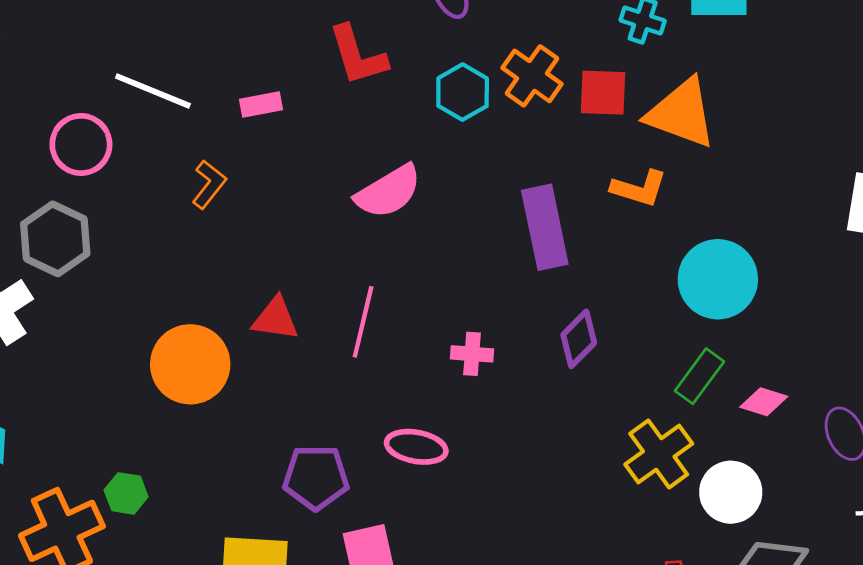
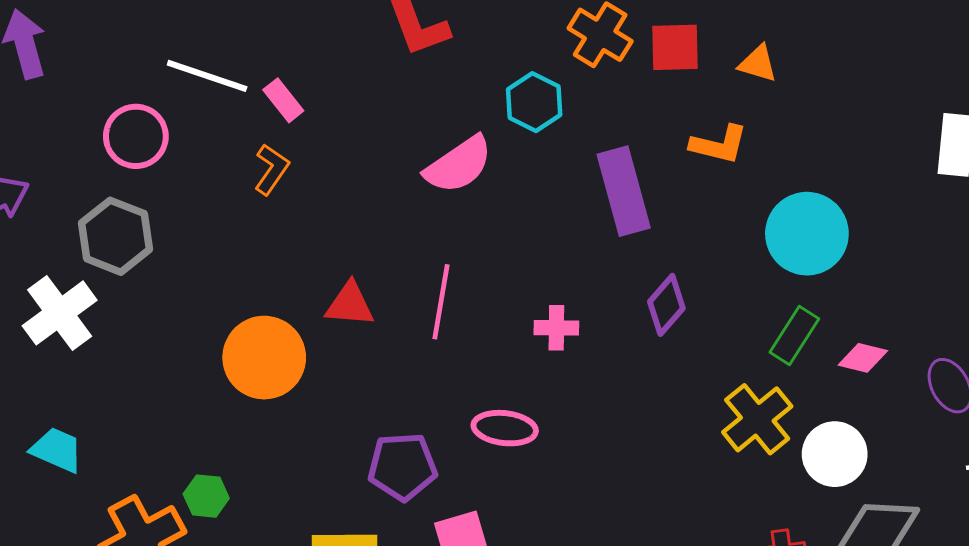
cyan hexagon: (463, 92) -> (534, 102), moved
pink rectangle: (261, 104) -> (283, 100), moved, turned 66
orange triangle: (681, 113) -> (758, 64), size x0.5

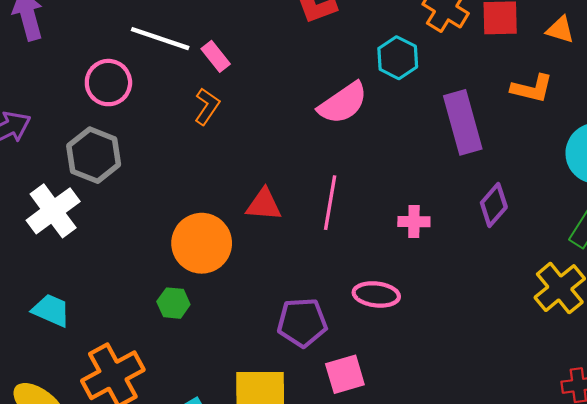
green hexagon: (206, 496) -> (173, 303), moved

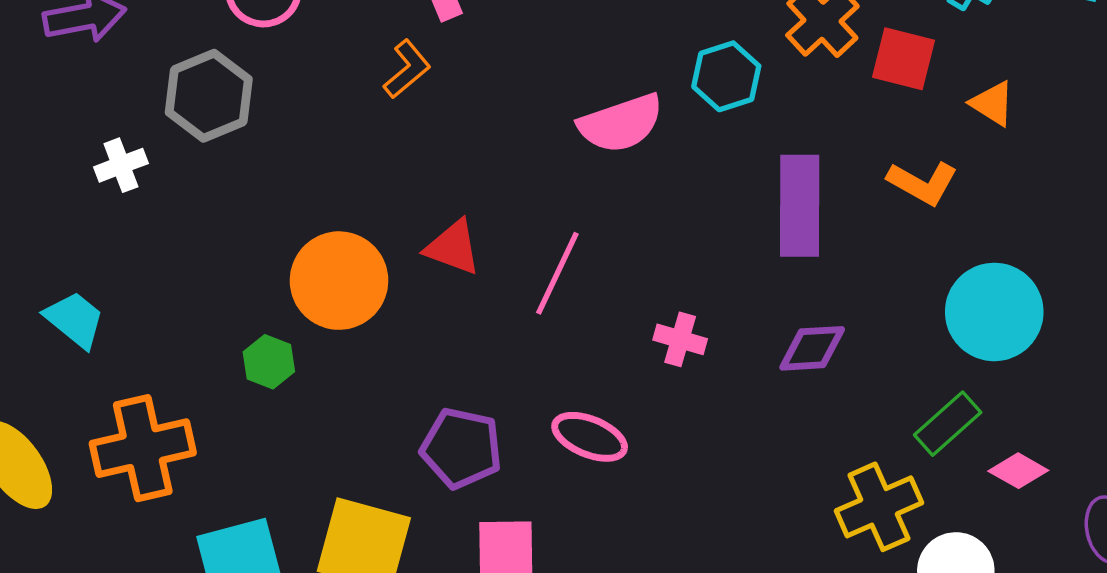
purple diamond: (494, 205) -> (812, 348), turned 30
white cross: (53, 211) -> (121, 165), size x0.6

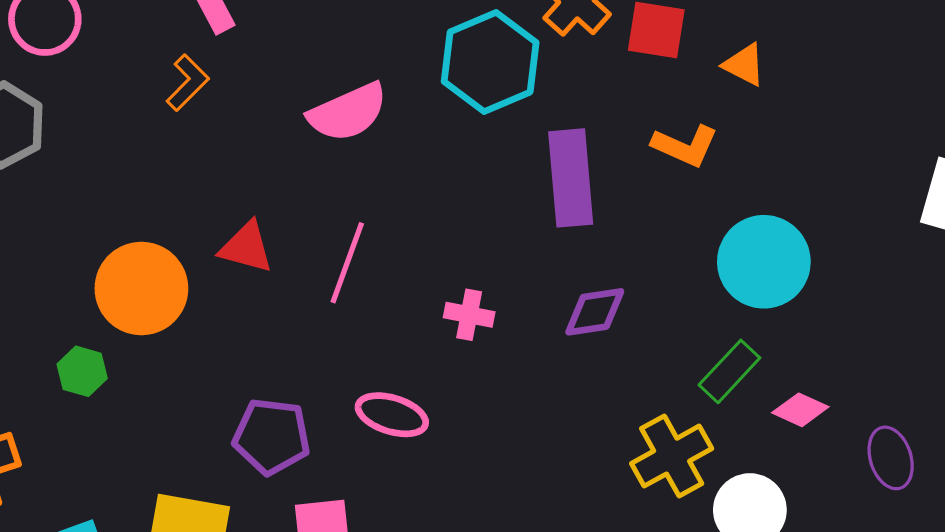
cyan hexagon: (726, 76) -> (490, 62), size x1.5
pink semicircle: (621, 123) -> (348, 112), moved

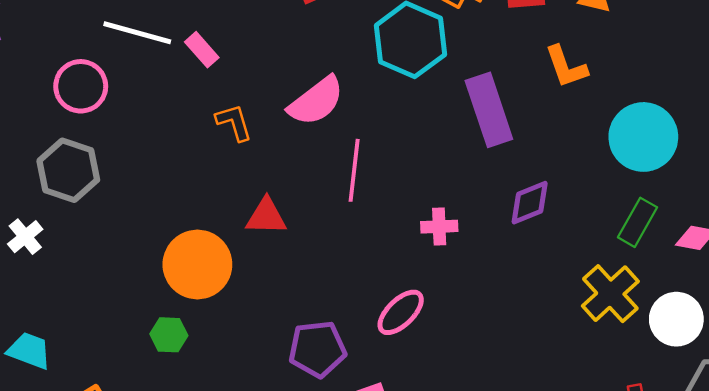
orange L-shape: (188, 83) -> (234, 122), moved, turned -48
orange L-shape: (685, 146) -> (566, 67), turned 60
pink line: (347, 263) -> (354, 170), moved
pink ellipse: (392, 415) -> (401, 312), turned -48

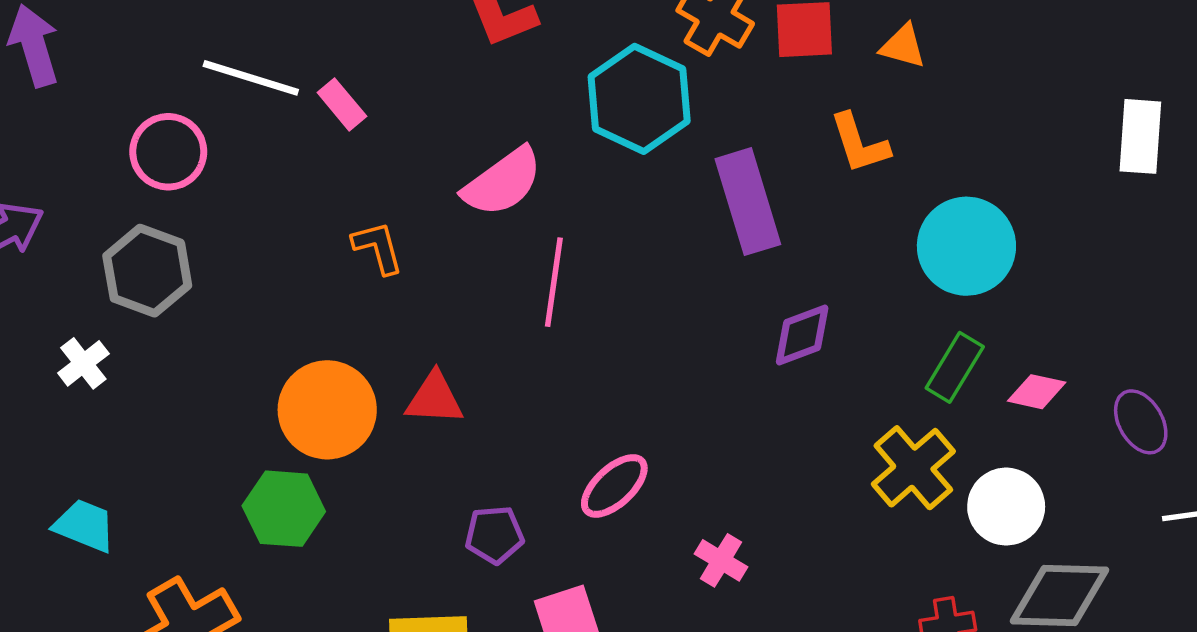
orange L-shape: (234, 122) -> (378, 248), moved
red triangle: (266, 216) -> (434, 399), moved
pink cross: (439, 227) -> (721, 560), moved, turned 32
green hexagon: (169, 335) -> (284, 509), size x1.5
purple pentagon: (317, 349) -> (494, 535), size x0.7

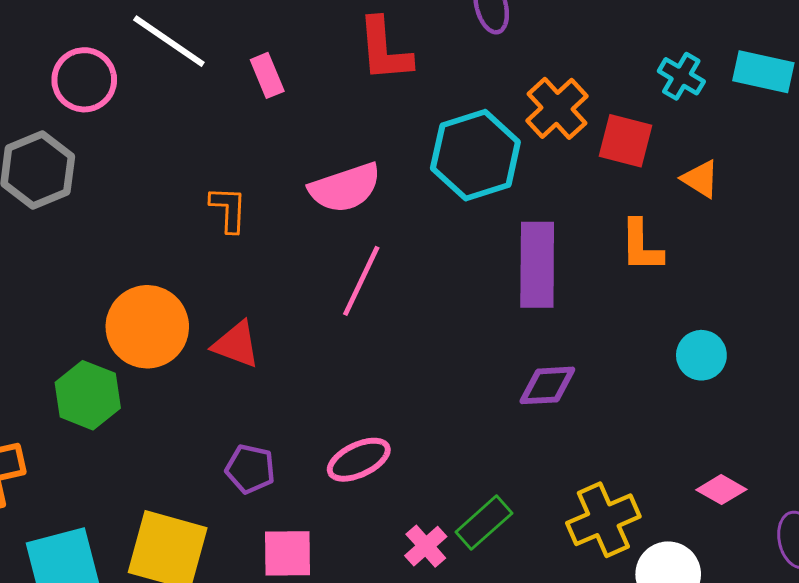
pink rectangle: (342, 104) -> (267, 75), moved
cyan circle: (966, 246) -> (701, 355), size x0.6
green rectangle: (955, 367) -> (484, 523), moved

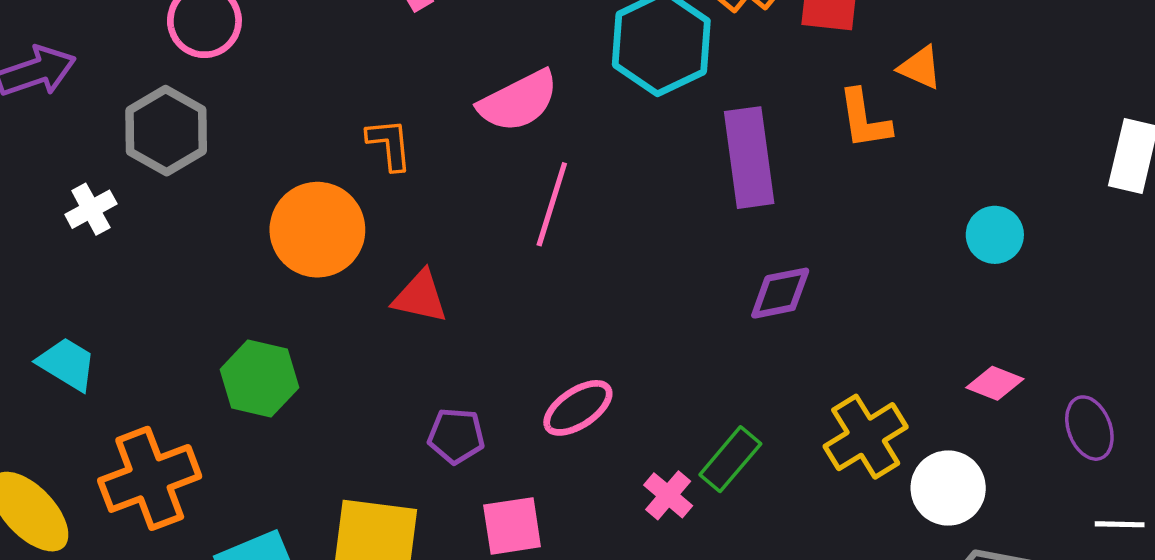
orange triangle: (700, 179) -> (920, 68), moved
orange circle: (147, 327) -> (317, 230), moved
cyan circle: (701, 355) -> (995, 235), moved

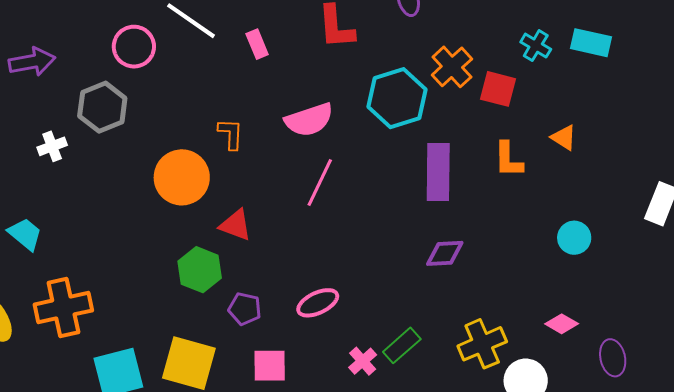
orange triangle: (920, 68) -> (564, 138), moved
green hexagon: (259, 379) -> (200, 270), moved

